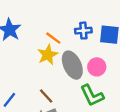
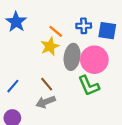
gray ellipse: (72, 65) -> (72, 57), turned 30
pink circle: (97, 67) -> (94, 60), size x1.6

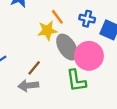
gray ellipse: (72, 57) -> (67, 47), turned -55
brown line: (47, 84) -> (34, 68), turned 64

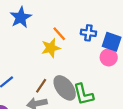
gray ellipse: (67, 47) -> (65, 88), moved
pink circle: (89, 56) -> (109, 57), moved, size x0.6

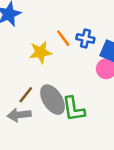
orange line: (59, 34) -> (63, 38), moved

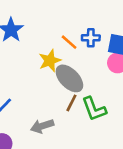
brown line: (26, 95) -> (71, 103), moved
gray ellipse: (53, 100) -> (69, 78), moved

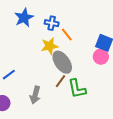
blue cross: (91, 38) -> (52, 23), moved
gray arrow: (42, 126) -> (35, 95), turned -66

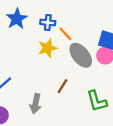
gray ellipse: (62, 62) -> (81, 55), moved
green L-shape: (77, 89) -> (97, 101), moved

